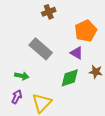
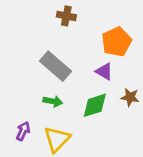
brown cross: (49, 12) -> (66, 16), turned 32
green arrow: (22, 76) -> (53, 101), moved

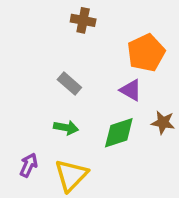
gray rectangle: (56, 66) -> (69, 83), size x0.6

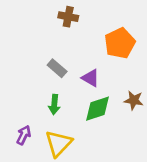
purple triangle: (131, 90) -> (91, 78), moved
green arrow: (66, 128) -> (54, 104), turned 84

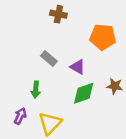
orange pentagon: (120, 43) -> (103, 37), turned 30
green arrow: (54, 104) -> (36, 90), moved

